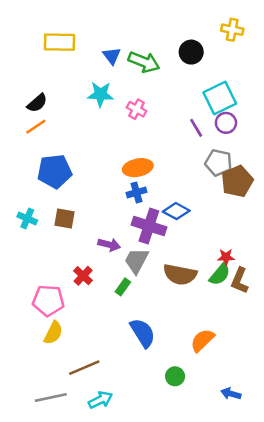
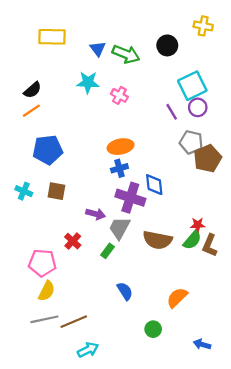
blue diamond: (176, 211) -> (154, 185), turned 55
blue semicircle: (143, 333) -> (125, 291), size x0.7
gray line: (51, 397) -> (44, 319), moved

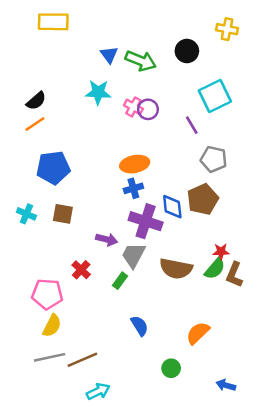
yellow rectangle: (52, 37) -> (53, 22), moved
purple circle: (198, 107) -> (148, 109), moved
brown pentagon: (207, 158) -> (203, 199), moved

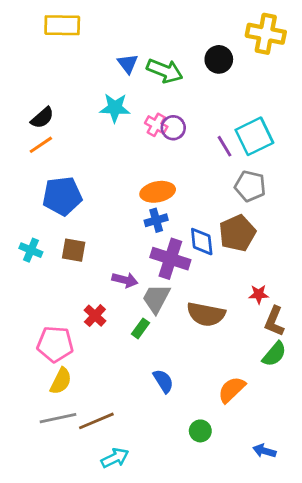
yellow cross: (227, 29) -> (266, 34), size x1.5
cyan square: (215, 96) -> (254, 136), moved
green semicircle: (215, 269) -> (274, 354), moved

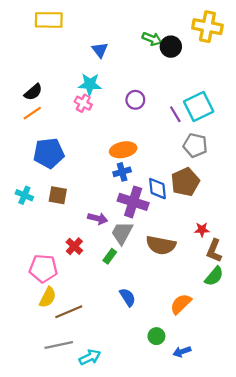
green arrow: (165, 71) -> (152, 39), moved, size x0.7
pink cross: (156, 125) -> (83, 103), moved
gray line: (58, 418) -> (59, 345), moved
brown line: (96, 421) -> (69, 312), moved
blue arrow: (264, 451) -> (182, 352), moved, turned -35

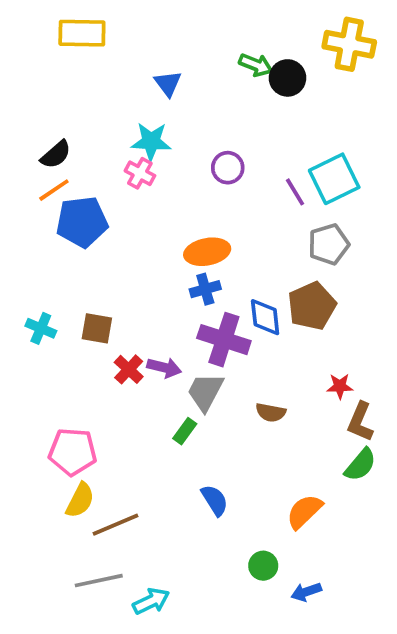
gray pentagon: (195, 145) -> (329, 244), turned -30
blue pentagon: (49, 153) -> (82, 222), moved
brown semicircle: (161, 245) -> (271, 412), size x0.6
red cross: (74, 246) -> (129, 369), moved

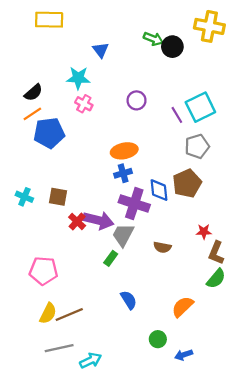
cyan star: (151, 141) -> (78, 78), moved
purple arrow: (164, 368) -> (98, 220), size x1.5
yellow semicircle: (80, 500) -> (48, 313), moved

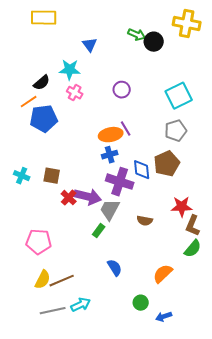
black semicircle: (33, 93) -> (42, 83), moved
purple line: (177, 115) -> (126, 129), moved
red star: (204, 232) -> (182, 207), size x1.5
cyan arrow: (91, 360) -> (81, 305), moved

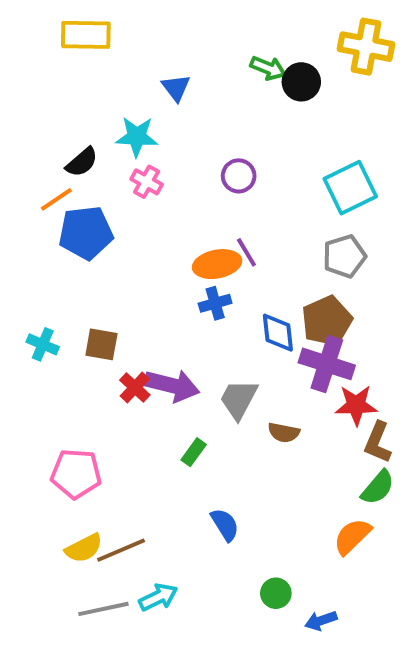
purple cross: (120, 182) -> (327, 364), moved
gray trapezoid: (110, 210) -> (239, 399), moved
orange semicircle: (163, 274) -> (352, 536), moved
yellow semicircle: (43, 280) -> (84, 548), turned 36

